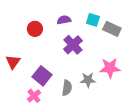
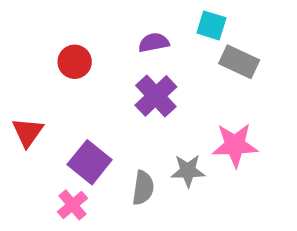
purple semicircle: (64, 20) -> (154, 43), moved
cyan square: (93, 20) -> (211, 25), moved

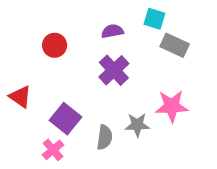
red triangle: (28, 132) -> (20, 97), turned -30

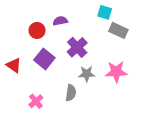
purple semicircle: (112, 31) -> (60, 21), moved
purple square: (65, 119) -> (44, 59), moved
gray star: (137, 125) -> (87, 74), moved

